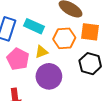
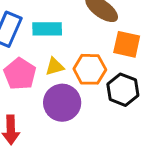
cyan rectangle: (34, 26) -> (47, 29), turned -30
orange hexagon: (64, 38) -> (90, 69), moved

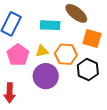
cyan rectangle: (47, 29) -> (50, 25), moved

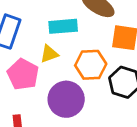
yellow triangle: (42, 51) -> (49, 54), moved

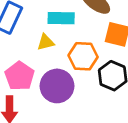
pink pentagon: (23, 74) -> (20, 76), moved

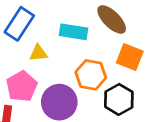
yellow triangle: (46, 42) -> (38, 53), moved

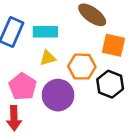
cyan rectangle: (73, 32) -> (45, 32), moved
yellow triangle: (38, 53) -> (48, 58), moved

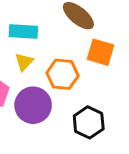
yellow triangle: (48, 58) -> (24, 62), turned -35
black hexagon: (110, 84) -> (89, 122), moved

